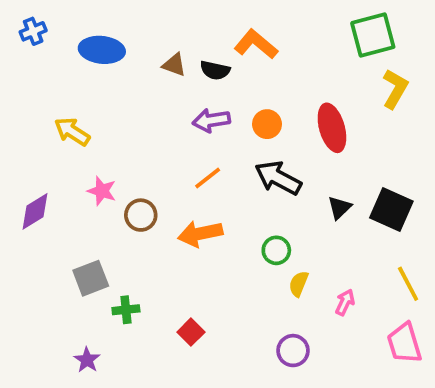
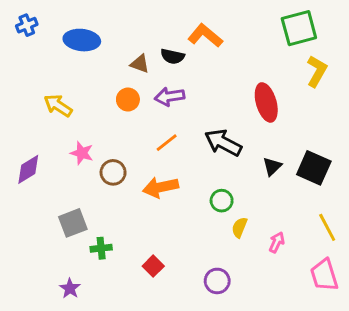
brown triangle: (174, 65) -> (140, 64), moved
orange circle: (267, 124) -> (128, 100), moved
purple circle: (293, 351) -> (217, 281), moved

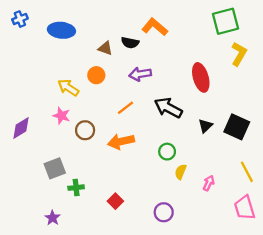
purple arrow: (170, 97) -> (140, 74), moved
yellow arrow: (58, 105) -> (68, 88), moved

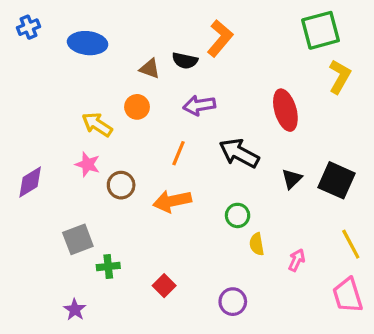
orange L-shape: (155, 27) -> (220, 38), turned 90
orange line: (126, 108) -> (178, 153), turned -30
yellow semicircle: (181, 172) -> (257, 244), turned -32

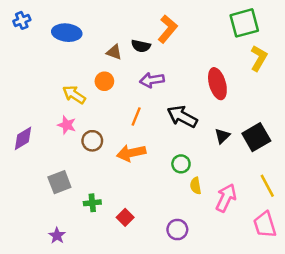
black square: (336, 180) -> (256, 137), turned 36
pink arrow: (297, 260) -> (226, 198), size x1.6
green cross: (108, 266) -> (92, 203), moved

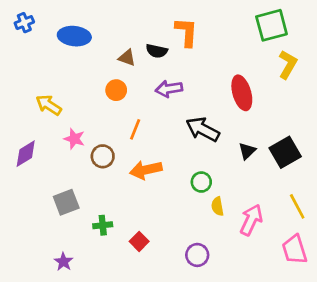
orange L-shape: (168, 29) -> (186, 32), turned -36
yellow arrow: (74, 95) -> (49, 105), moved
orange line: (136, 116) -> (135, 129), moved

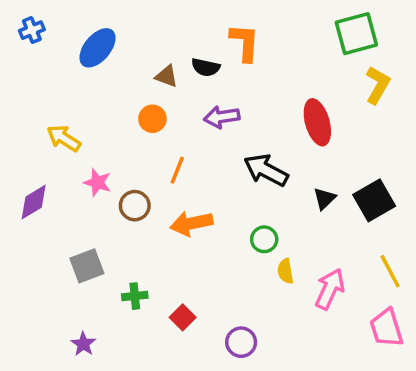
blue ellipse: (74, 36) -> (97, 48), turned -56
purple circle: (197, 255) -> (241, 342), moved

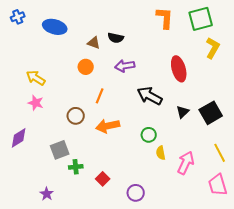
orange L-shape: (245, 42) -> (165, 18), moved
blue ellipse: (97, 48) -> (55, 27), turned 65
pink star: (97, 183) -> (36, 103), moved
purple diamond: (34, 202) -> (19, 138), moved
gray square: (87, 266) -> (60, 150), moved

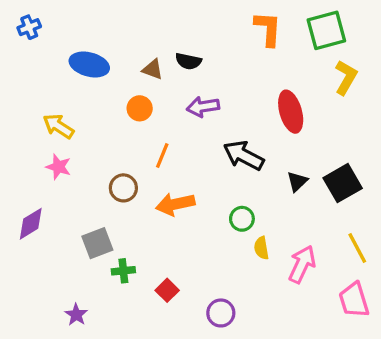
blue ellipse: (55, 27) -> (89, 65), moved

